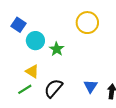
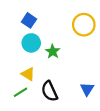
blue square: (18, 25) -> (29, 20), moved
black semicircle: (53, 88) -> (49, 91), turned -66

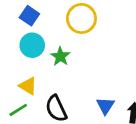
yellow circle: (84, 25) -> (81, 18), moved

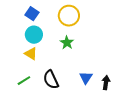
green star: (60, 56) -> (67, 43), moved
yellow triangle: (28, 86) -> (31, 54), moved

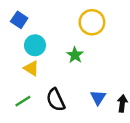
blue square: (32, 14) -> (19, 20), moved
yellow circle: (69, 16) -> (92, 22), moved

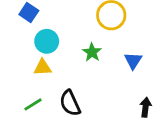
yellow triangle: (31, 68) -> (43, 67), turned -35
blue triangle: (98, 97) -> (133, 61), moved

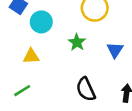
cyan circle: (47, 41) -> (41, 22), moved
black semicircle: (70, 103) -> (86, 89), moved

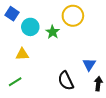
green star: (77, 42) -> (53, 32), moved
blue triangle: (115, 50) -> (89, 64), moved

